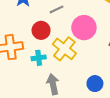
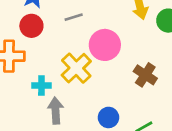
red circle: (41, 30) -> (31, 26), moved
cyan cross: (39, 58) -> (41, 85), moved

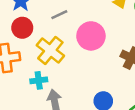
yellow cross: (76, 68) -> (50, 50), moved

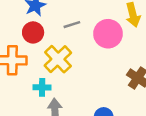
pink circle: (91, 36) -> (108, 34), moved

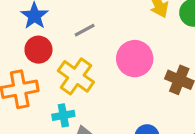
pink circle: (108, 34) -> (135, 59), moved

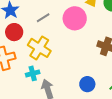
pink circle: (135, 59) -> (75, 18), moved

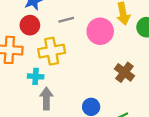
yellow cross: (39, 48) -> (52, 51), turned 30

